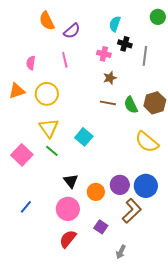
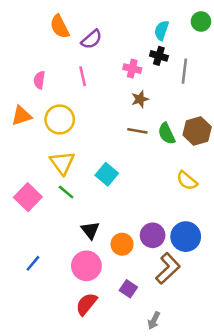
cyan semicircle: (115, 24) -> (161, 30), moved
yellow semicircle: (147, 142) -> (187, 181), size x0.7

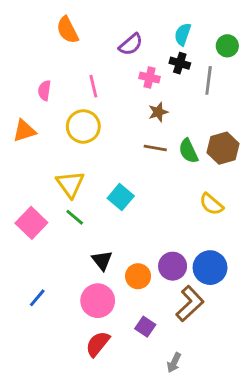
green circle: (201, 21) -> (227, 46), moved
purple semicircle: (91, 39) -> (131, 44), moved
yellow circle: (60, 119) -> (83, 126), moved

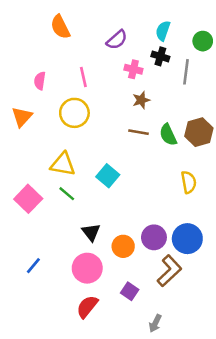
orange triangle: (24, 131) -> (22, 117), turned -30
yellow triangle: (70, 184) -> (63, 164), turned -44
yellow semicircle: (211, 204) -> (189, 182), turned -140

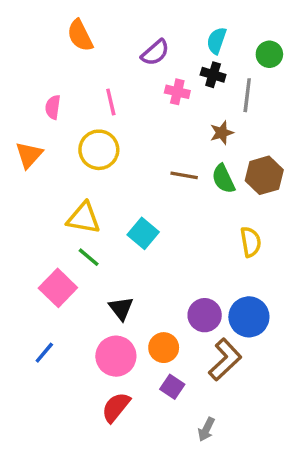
brown star: (141, 100) -> (222, 133), moved
pink square: (28, 199) -> (58, 288), moved
orange circle: (123, 246) -> (164, 348), moved

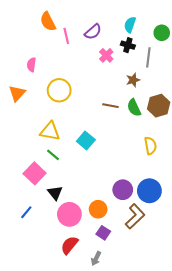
pink cross: (177, 92) -> (106, 55), turned 32
pink line: (111, 102) -> (66, 36), moved
black triangle: (121, 308) -> (55, 193), moved
gray arrow: (206, 429) -> (96, 258), moved

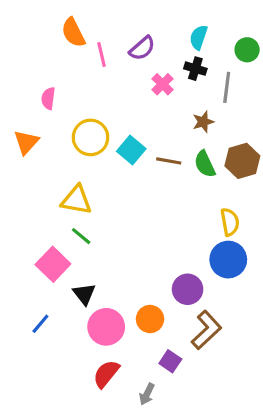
cyan square: (86, 141) -> (131, 150), moved
blue circle: (149, 191) -> (228, 260), moved
purple square: (103, 233) -> (170, 361), moved

